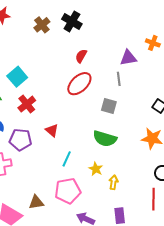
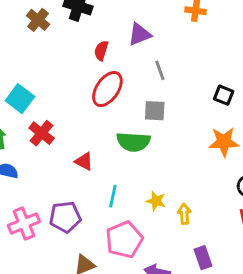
purple triangle: (128, 58) -> (139, 34), moved
green semicircle: (105, 139) -> (133, 142), moved
purple pentagon: (20, 140) -> (65, 217), moved

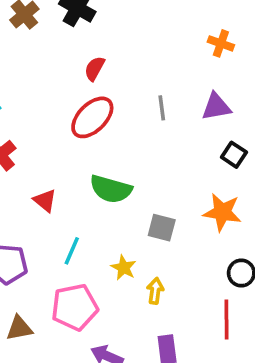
purple triangle: (139, 34) -> (216, 107), moved
gray square: (155, 111) -> (162, 228), moved

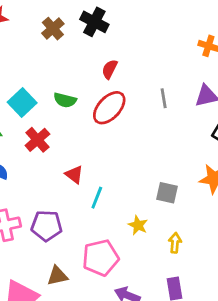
green semicircle: (111, 189) -> (65, 100), moved, size x0.7
cyan line: (72, 251) -> (97, 198), moved
yellow arrow: (155, 291) -> (175, 243), moved

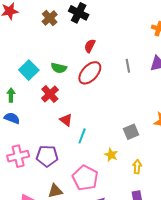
red cross: (37, 140) -> (50, 94), moved
gray square: (167, 193) -> (131, 132), turned -35
pink pentagon: (101, 258) -> (85, 178), turned -30

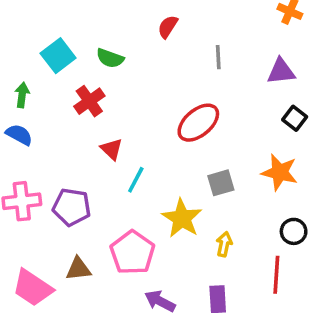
gray line: (128, 66) -> (218, 57), moved
red ellipse: (90, 73) -> (198, 123), moved
yellow star: (111, 155) -> (182, 218), size x1.6

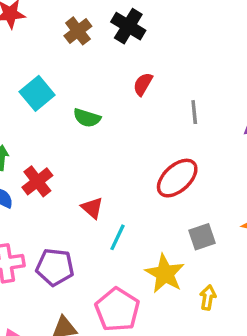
cyan square: (58, 56) -> (37, 93), moved
red cross: (89, 101) -> (37, 181), moved

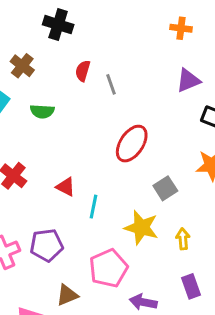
brown cross: (78, 31) -> (22, 66), moved
gray line: (194, 112) -> (111, 84), moved
pink pentagon: (117, 310) -> (108, 268), turned 30

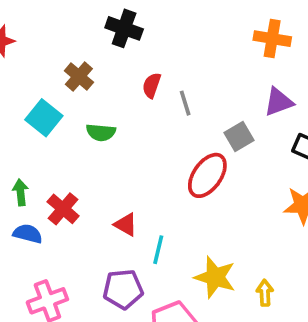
orange cross: (181, 28) -> (272, 39), size x1.4
gray square: (165, 188) -> (239, 136), moved
purple pentagon: (46, 245) -> (123, 289), moved

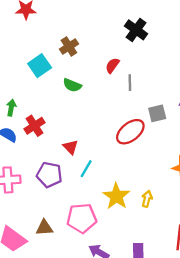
black cross: (124, 28) -> (136, 30), moved
purple pentagon: (123, 289) -> (49, 175), moved
yellow arrow: (265, 293) -> (147, 199), moved

